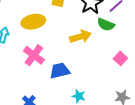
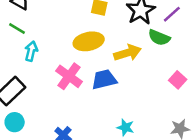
yellow ellipse: (33, 22) -> (89, 41), moved
blue trapezoid: (60, 71) -> (104, 79), moved

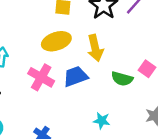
green semicircle: (159, 38) -> (122, 79), moved
yellow arrow: (127, 53) -> (95, 48), turned 100

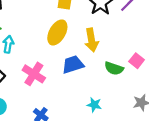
yellow ellipse: (56, 41) -> (57, 32), turned -45
pink cross: (41, 77) -> (34, 74), moved

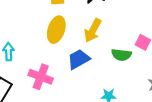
yellow arrow: (92, 40) -> (93, 30), turned 50

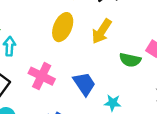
blue trapezoid: (79, 59) -> (84, 84), moved, turned 80

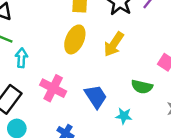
green semicircle: (130, 60) -> (142, 87), moved

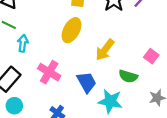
yellow arrow: (114, 44) -> (105, 50), moved
cyan star: (124, 116) -> (110, 101), size x1.6

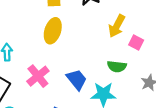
yellow arrow: (105, 50) -> (117, 26), moved
pink cross: (49, 72) -> (38, 76), turned 30

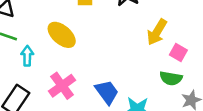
yellow ellipse: (53, 31) -> (62, 35), moved, turned -70
green semicircle: (117, 66) -> (171, 78), moved

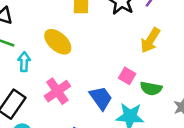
pink square: (178, 52) -> (127, 76), moved
green semicircle: (171, 78) -> (151, 88), moved

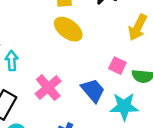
yellow ellipse: (58, 42) -> (68, 29), moved

